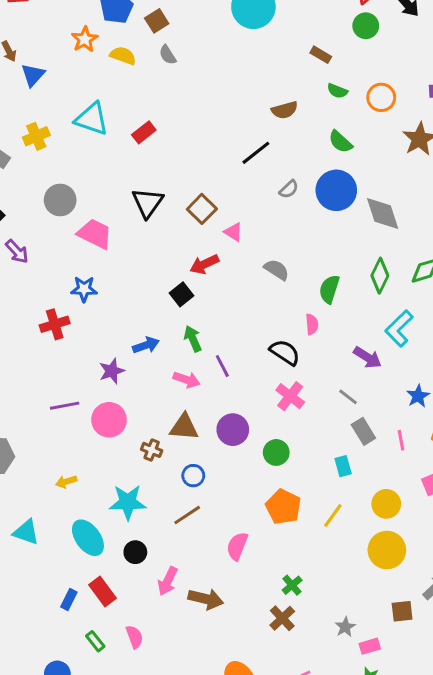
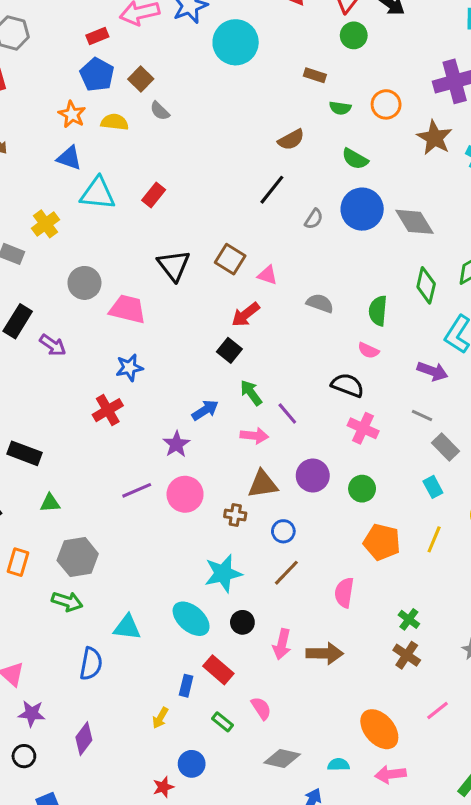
blue triangle: (33, 75) -> (69, 158), moved, turned -40
pink semicircle: (312, 324) -> (368, 350), turned 132
yellow arrow: (66, 482) -> (160, 718), moved, turned -30

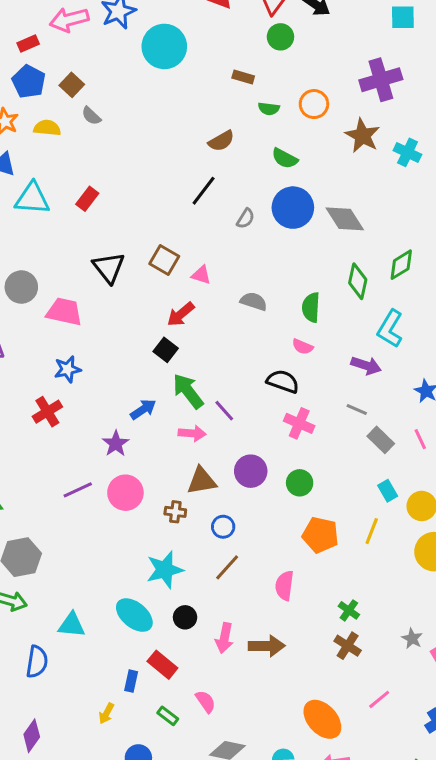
green arrow: (251, 393) -> (188, 391), size x1.4
cyan rectangle: (433, 487) -> (388, 491), moved

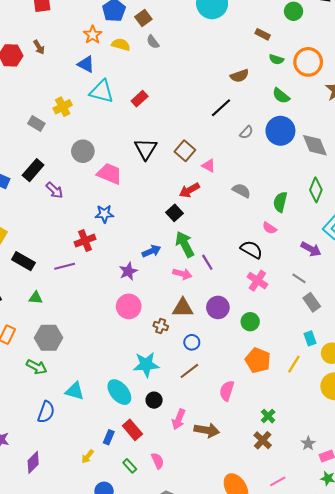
orange circle: (314, 104) -> (308, 62), size x1.4
purple line: (78, 490) -> (65, 266), moved

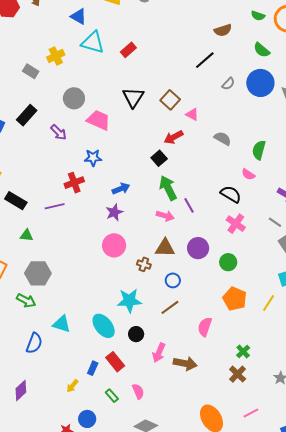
purple arrow: (54, 190) -> (59, 132), moved
blue arrow: (151, 251) -> (121, 189), moved

